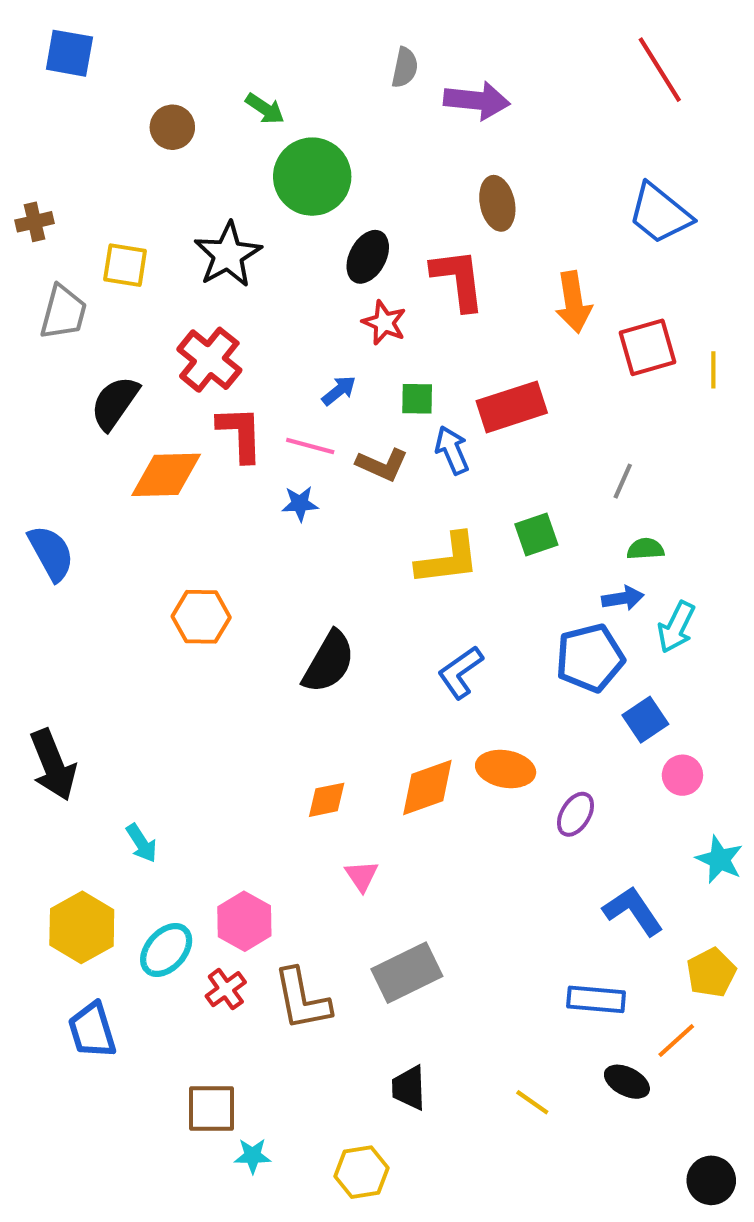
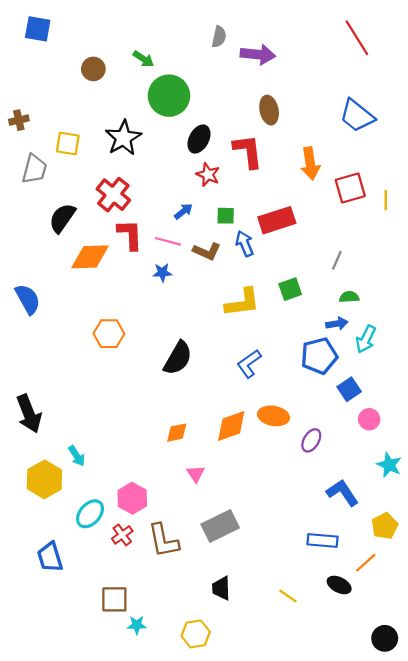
yellow hexagon: (82, 927) -> (44, 479), moved

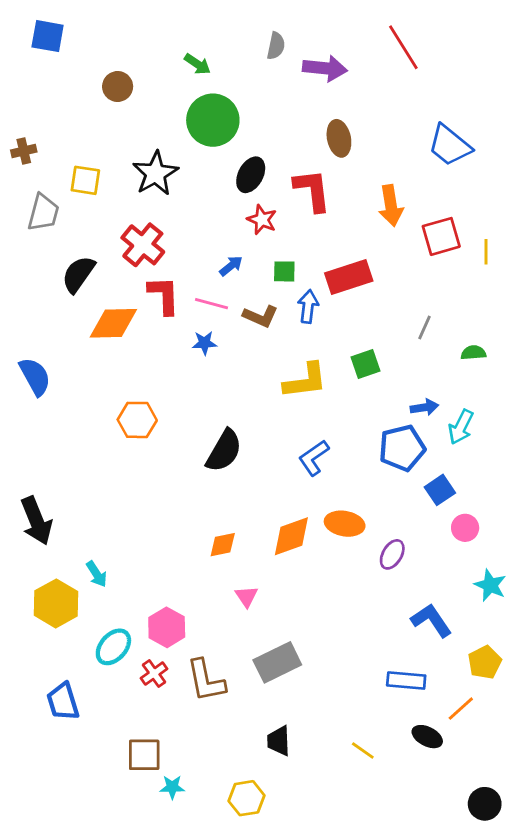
red line: (357, 38) -> (403, 47), moved
green arrow: (143, 59) -> (197, 64), moved
blue arrow: (245, 244) -> (308, 306), turned 30
green semicircle: (349, 297) -> (473, 353), moved

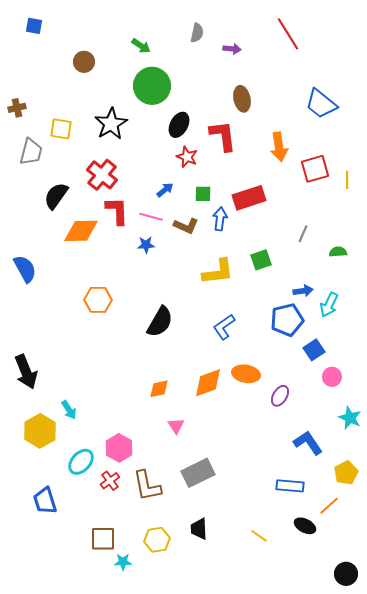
blue square: (48, 36) -> (34, 26), size x0.7
purple arrow: (325, 68) -> (232, 49), size x0.6
yellow hexagon: (246, 798) -> (157, 540), moved

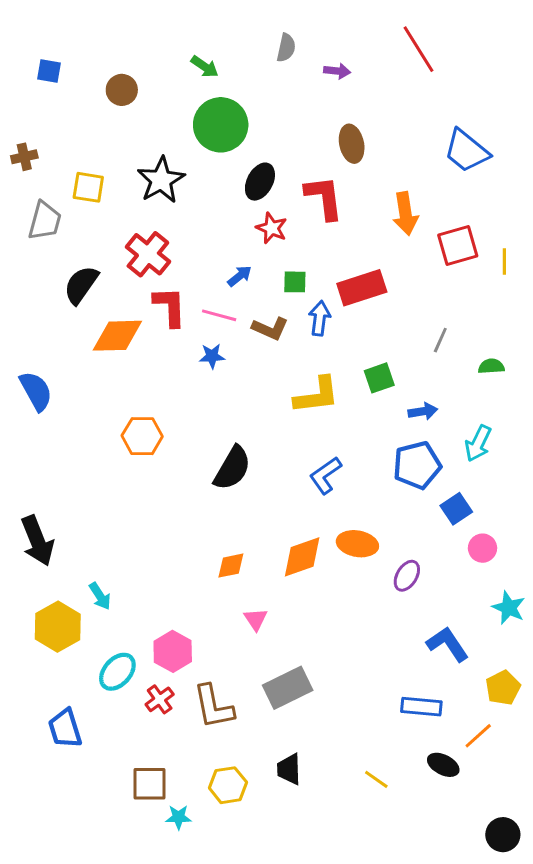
blue square: (34, 26) -> (49, 71), moved
blue arrow: (303, 291) -> (423, 411), moved

